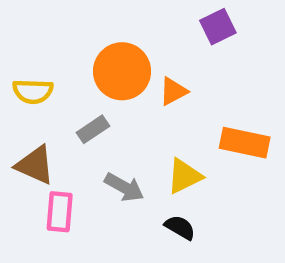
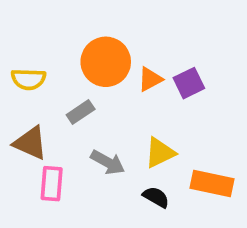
purple square: (218, 27) -> (189, 83), moved
orange rectangle: (245, 143) -> (212, 184), moved

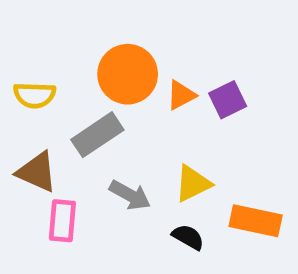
gray rectangle: (81, 112) -> (97, 135), size x1.5

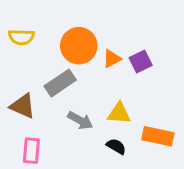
yellow semicircle: (35, 95) -> (21, 37), moved
yellow triangle: (193, 184) -> (119, 113), turned 30
pink rectangle: (62, 221) -> (31, 151), moved

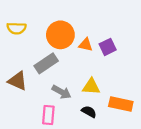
orange triangle: (112, 59) -> (86, 45), turned 40
pink rectangle: (31, 151) -> (48, 115), moved

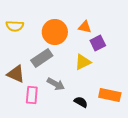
orange triangle: (86, 45) -> (85, 27), moved
yellow triangle: (91, 86) -> (83, 62), moved, turned -30
pink rectangle: (48, 115) -> (32, 95), moved

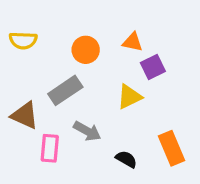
orange circle: (55, 32) -> (86, 50), size x0.7
orange rectangle: (110, 95) -> (172, 148), turned 55

